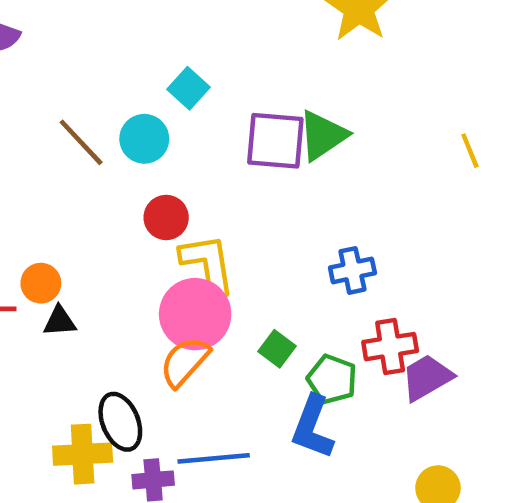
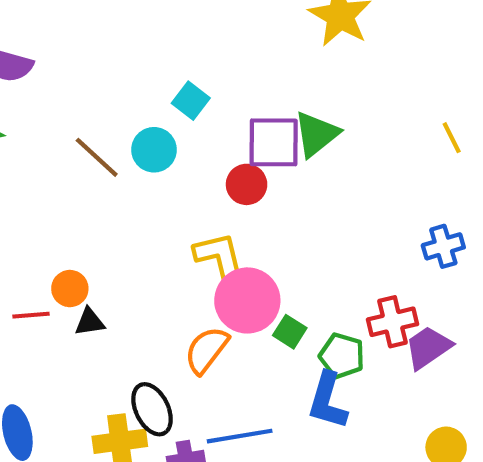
red circle: (166, 217) -> (247, 184), moved
blue cross: (352, 270) -> (443, 246), moved
pink circle: (195, 314) -> (247, 300), moved

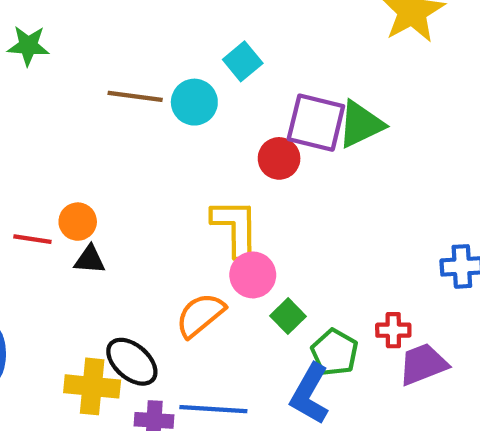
brown line: (97, 157) -> (135, 96), turned -48
pink circle: (247, 300) -> (253, 275), size x0.7
red cross: (393, 322) -> (393, 330), size x0.7
black ellipse: (152, 409) -> (132, 362), turned -36

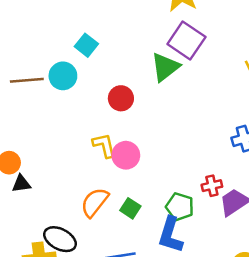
purple square: (316, 123) -> (186, 40), moved, turned 33
yellow L-shape: (235, 228) -> (104, 145), size x0.7
pink circle: (253, 275) -> (126, 155), moved
green square: (288, 316) -> (130, 208), moved

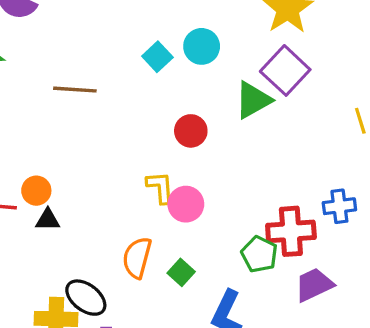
cyan circle: (63, 76) -> (202, 46), moved
red cross: (212, 186) -> (291, 231), moved, size x1.8
orange semicircle: (95, 202) -> (137, 258), turned -32
green pentagon: (180, 207) -> (259, 254), moved

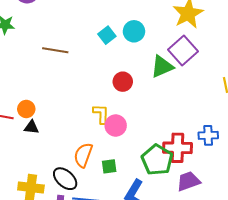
green pentagon: (259, 254) -> (157, 160), size x1.4
green square: (181, 272) -> (109, 166), turned 35
black ellipse: (86, 298) -> (65, 179), moved

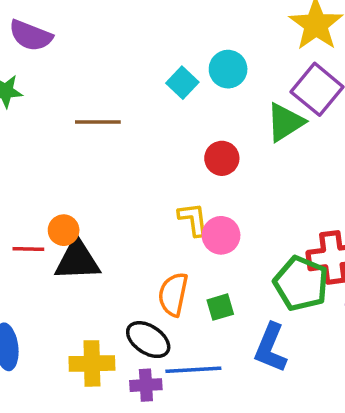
black triangle: (31, 127) -> (77, 260), size x1.8

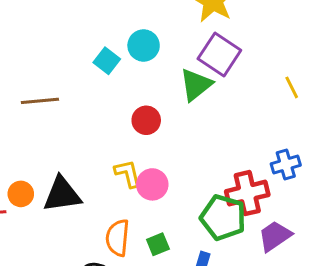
black triangle: (77, 260) -> (62, 194), moved

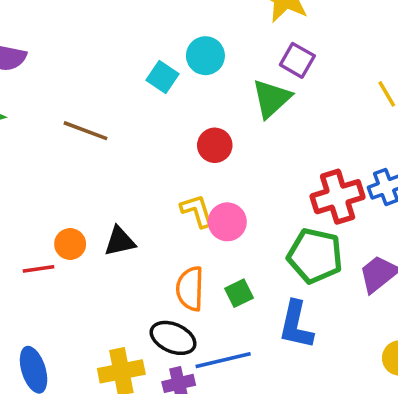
purple square: (219, 55) -> (297, 60), size x0.7
brown line: (40, 101) -> (86, 131), turned 30
red cross: (247, 193) -> (338, 197), moved
black triangle: (62, 194) -> (120, 241), size x0.7

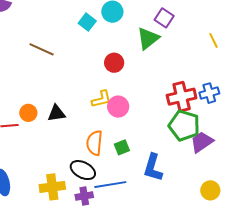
yellow L-shape: (197, 211) -> (101, 99), turned 90
green pentagon: (315, 256) -> (184, 126), moved

